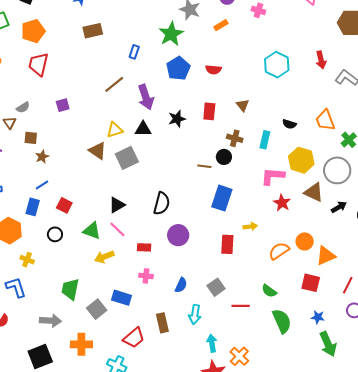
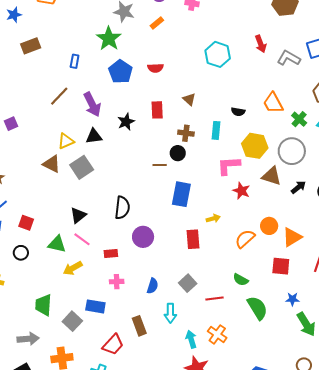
orange cross: (239, 356) -> (217, 334), moved

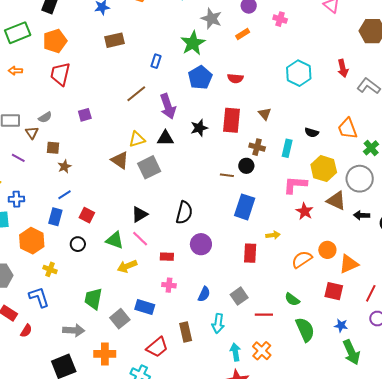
red rectangle: (157, 110) -> (232, 120), size x1.4
black arrow: (298, 187) -> (362, 215), turned -147

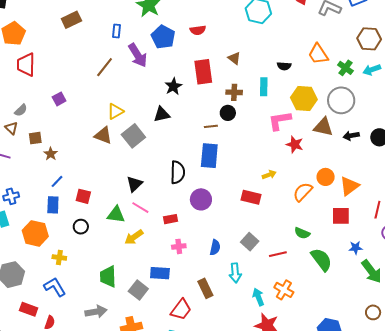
purple arrow: (168, 106) -> (138, 55), moved
black triangle: (165, 138) -> (162, 114), moved
blue rectangle: (245, 207) -> (209, 156), moved
red rectangle: (250, 253) -> (251, 197), turned -66

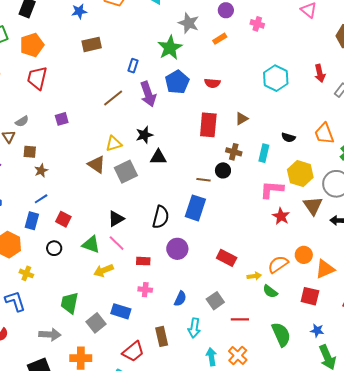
brown triangle: (234, 58) -> (242, 119), turned 40
black star: (173, 86) -> (144, 135), moved
brown triangle: (323, 127) -> (313, 206), turned 30
yellow arrow: (269, 175) -> (254, 276), moved
green semicircle: (302, 233) -> (270, 291), moved

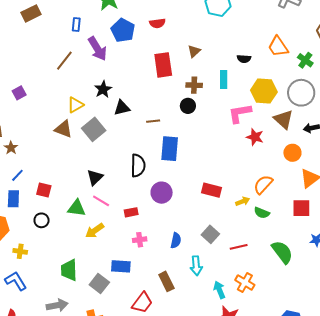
brown line: (203, 180) -> (153, 121), moved
orange circle: (304, 255) -> (292, 153), moved

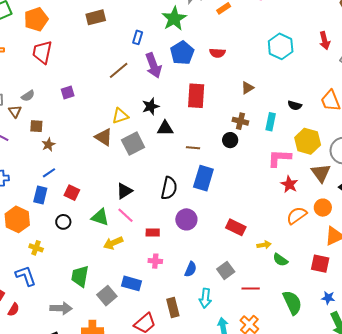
red rectangle: (163, 65) -> (196, 96), moved
orange semicircle: (263, 184) -> (297, 215), moved

